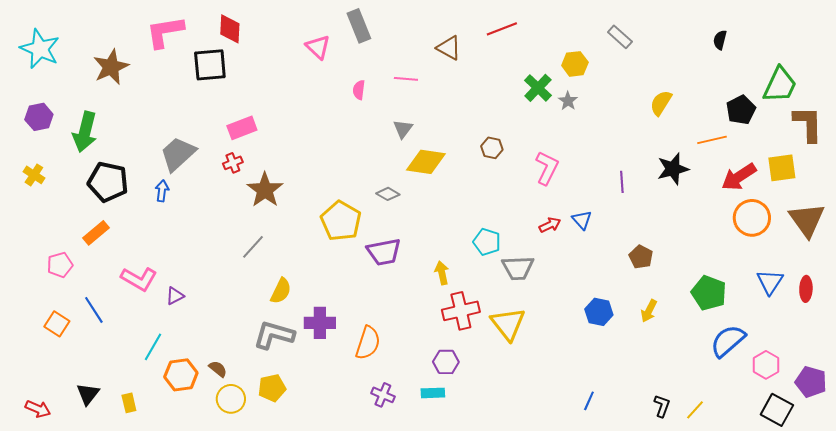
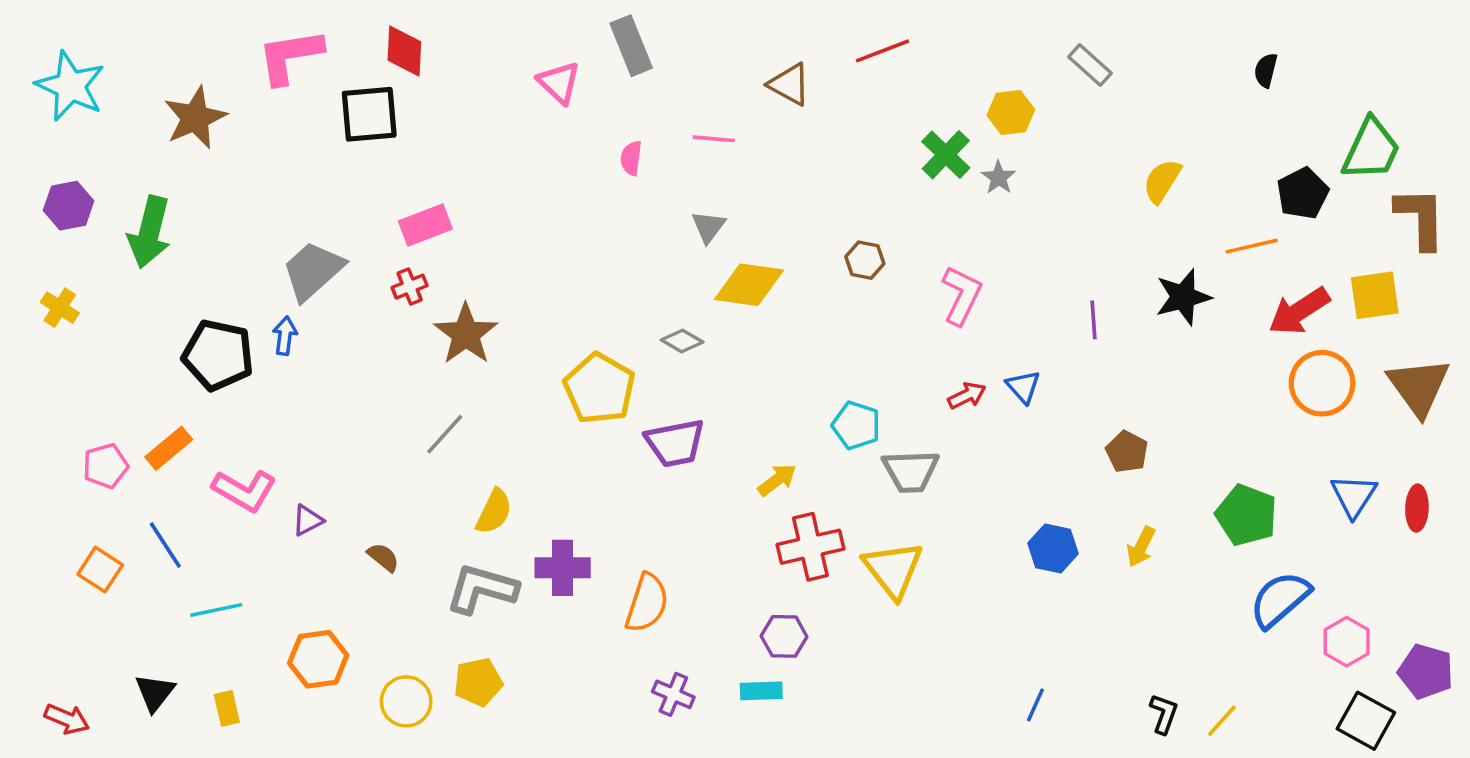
black pentagon: (108, 182) -> (218, 355), moved
orange rectangle: (96, 233) -> (169, 448), moved
yellow arrow: (442, 273) -> (777, 480), turned 65
cyan line: (153, 347) -> (216, 610), moved, turned 48
brown semicircle: (218, 369) -> (383, 557), moved

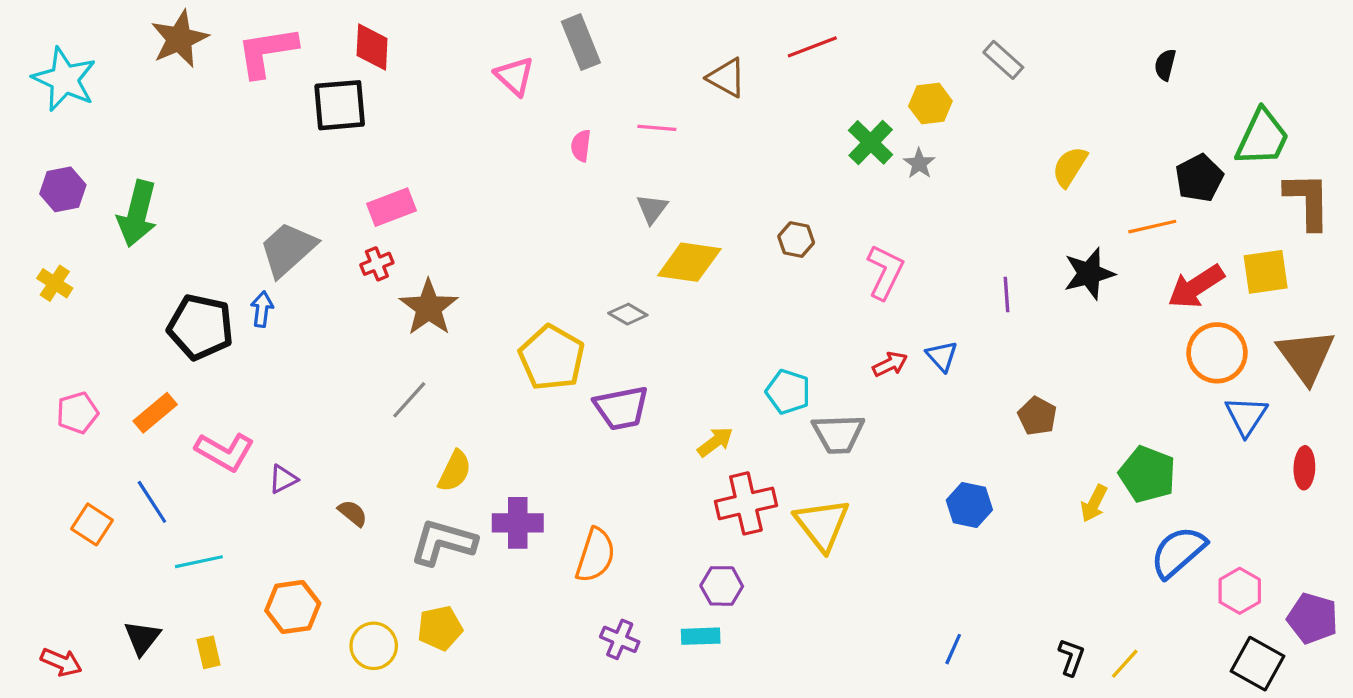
brown star: (195, 118) -> (179, 39), moved
pink pentagon: (105, 466) -> (77, 413), moved
blue triangle: (1354, 496) -> (1246, 416), moved
yellow arrow: (1141, 547) -> (1094, 503), moved

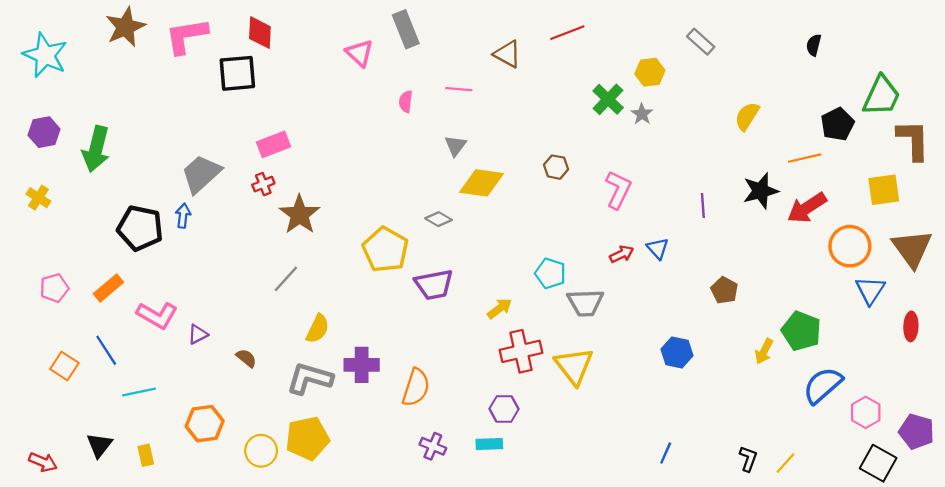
red arrow: (1196, 287) -> (807, 208), moved
yellow pentagon: (440, 628) -> (307, 438), size x1.4

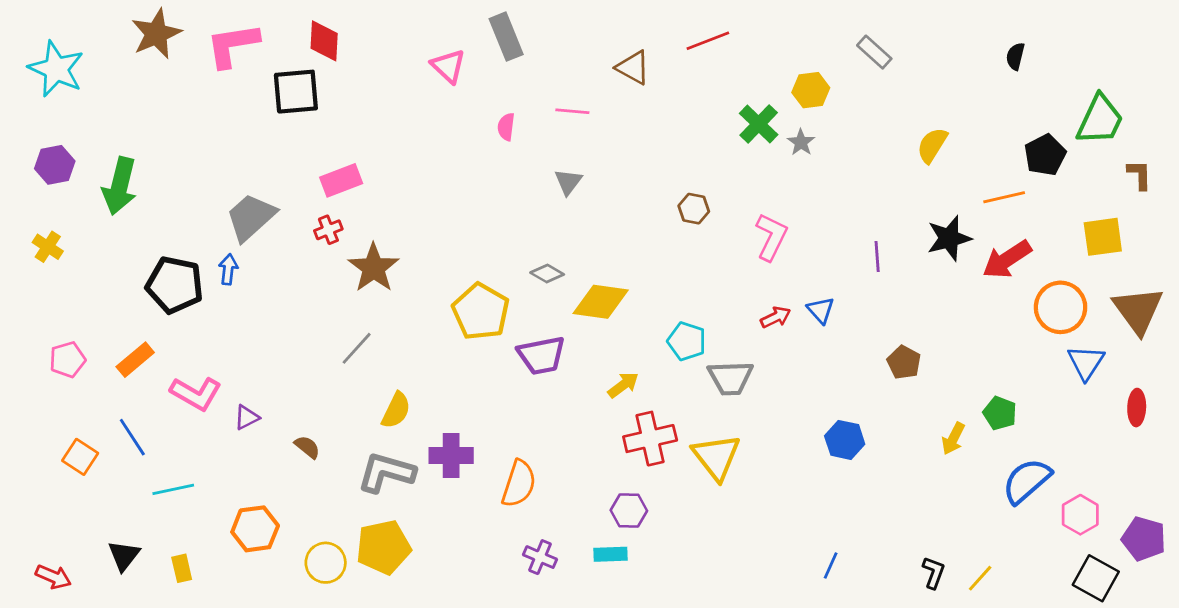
brown L-shape: (913, 140) -> (1140, 175), size x0.6
yellow diamond: (481, 183) -> (601, 302), moved
green pentagon: (801, 331) -> (1000, 413), size x0.7

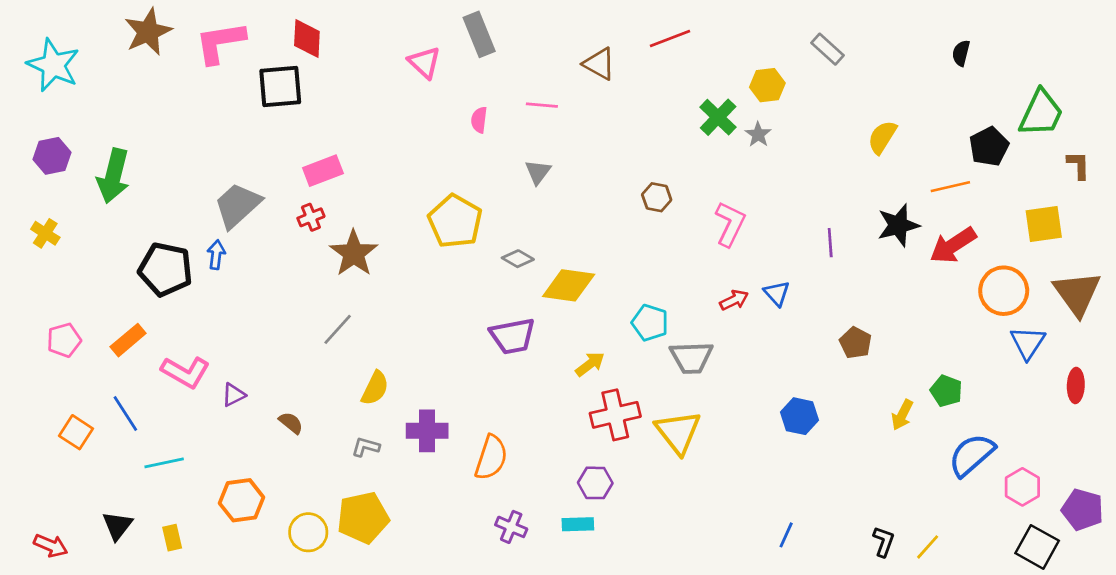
yellow pentagon: (481, 312) -> (455, 221), moved
gray L-shape: (386, 472) -> (366, 447), size x0.5

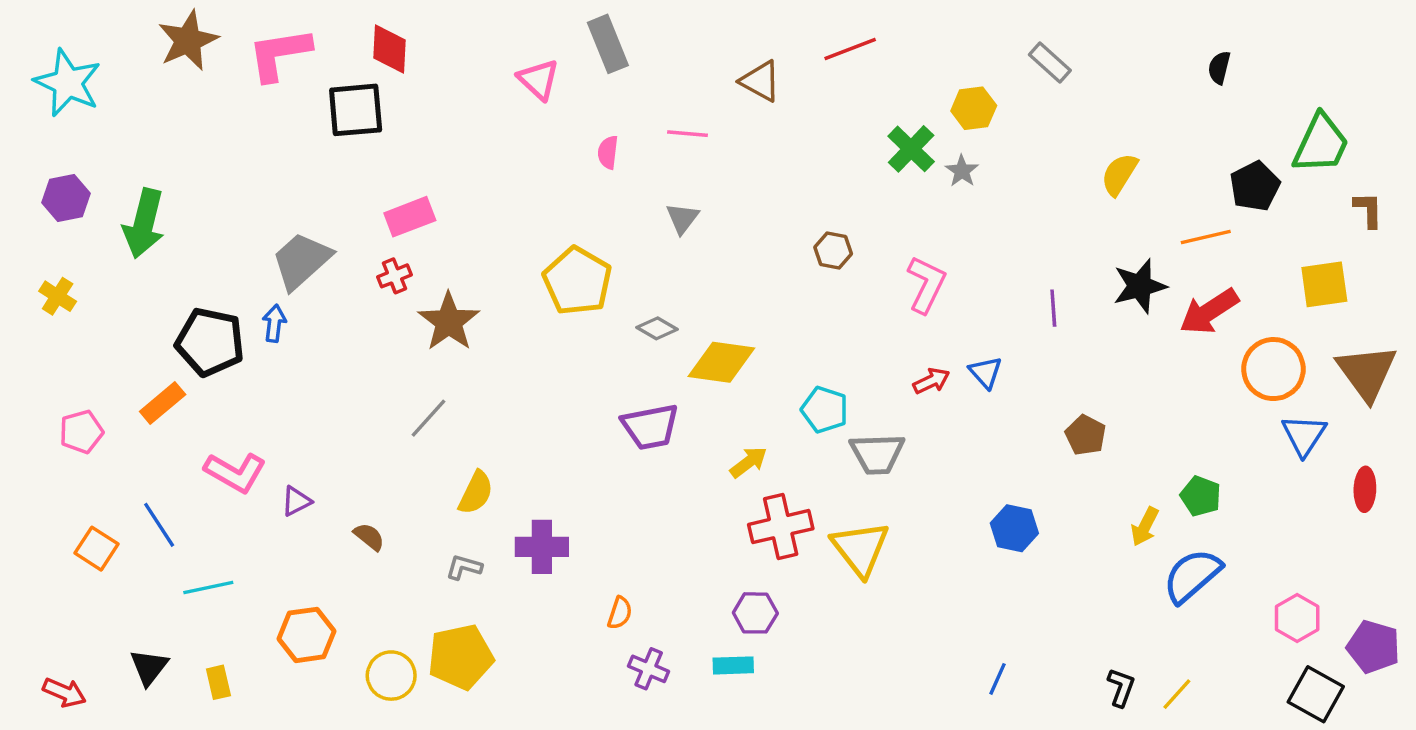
orange rectangle: (128, 340) -> (163, 403), moved
blue semicircle: (972, 455) -> (1192, 576), moved
orange semicircle: (491, 458) -> (620, 613), moved, size x0.6

